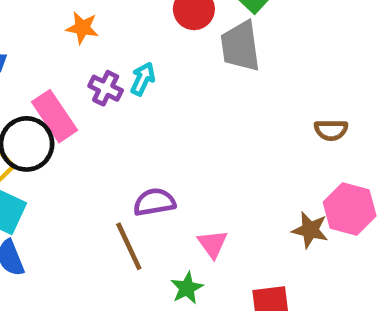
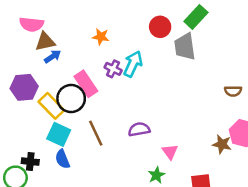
cyan arrow: (143, 79) -> (133, 64), size x1.5
brown line: (129, 246) -> (96, 133), moved

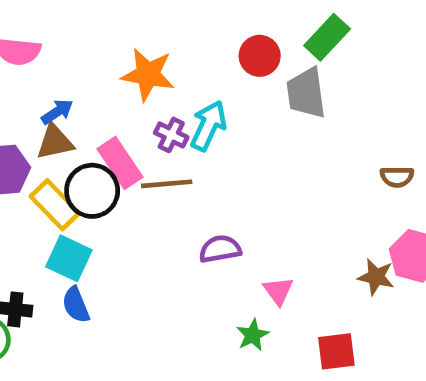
orange star: (101, 37) -> (148, 74), size x1.6
brown triangle: (45, 42) -> (55, 142), moved
brown line: (96, 133) -> (167, 184), moved, turned -70

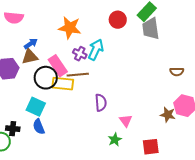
gray trapezoid: (306, 93) -> (151, 29), moved
yellow rectangle: (55, 205) -> (63, 84), moved, turned -40
purple semicircle: (220, 249) -> (101, 103), turned 96

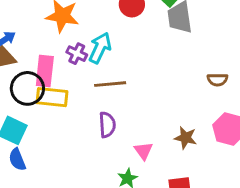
pink rectangle: (58, 66) -> (45, 71), turned 40
brown line: (78, 75) -> (110, 84), moved
brown star: (168, 115) -> (186, 138), moved

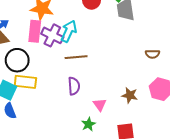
purple cross: (77, 54) -> (52, 35), size x1.5
pink rectangle: (45, 71) -> (35, 31), moved
yellow rectangle: (52, 97) -> (25, 82), moved

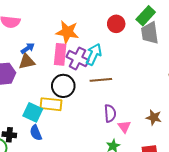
black circle: (17, 60) -> (63, 86), moved
purple semicircle: (74, 86) -> (110, 113), moved

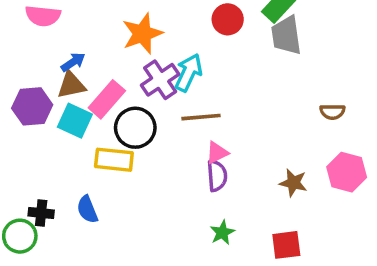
orange star: (67, 32) -> (142, 34), turned -30
pink rectangle: (60, 54) -> (107, 99), moved, turned 35
purple cross: (78, 58) -> (160, 80), turned 30
cyan square: (33, 112) -> (75, 121), moved
pink triangle: (124, 127) -> (217, 153), moved, turned 40

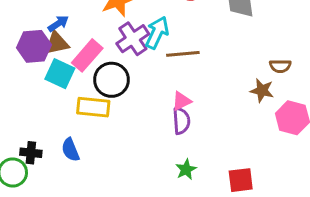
purple hexagon: (32, 106) -> (34, 46), moved
brown line: (201, 117) -> (183, 54), moved
brown star: (293, 183) -> (262, 90), moved

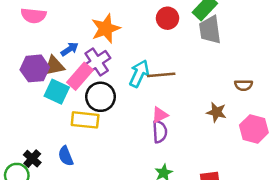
blue arrow: (58, 24) -> (70, 49), moved
cyan arrow: (157, 33) -> (139, 74), moved
purple cross: (133, 39) -> (97, 62), moved
brown star: (262, 90) -> (216, 112), moved
black cross: (31, 153) -> (32, 159), turned 36

